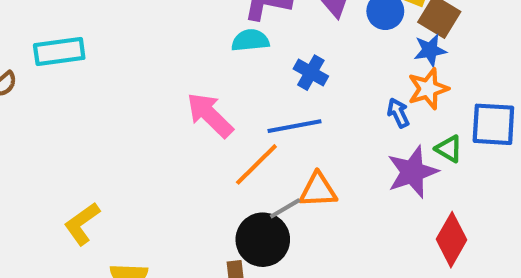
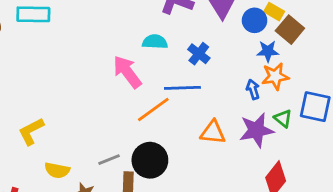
cyan semicircle: (250, 40) -> (155, 42), moved
blue star: (430, 50) -> (268, 51), moved
orange triangle: (318, 190) -> (213, 132), moved
gray line: (285, 208) -> (109, 160), moved

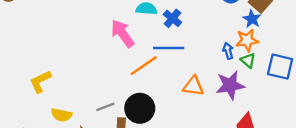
blue star: (268, 51) -> (252, 19), moved, turned 30
blue cross: (199, 54) -> (172, 18), moved
green triangle: (283, 118) -> (248, 60), moved

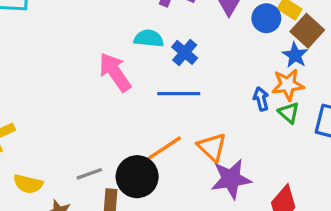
orange line: (144, 66) -> (163, 149), moved
purple star: (230, 85) -> (231, 179), moved
orange triangle: (193, 86) -> (212, 147), turned 35

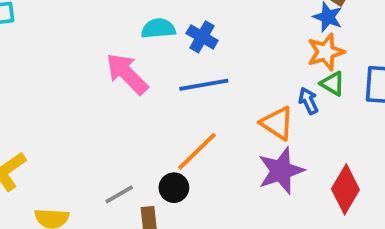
blue arrow: (261, 99) -> (308, 101), moved
orange triangle: (212, 147) -> (277, 123), moved
black circle: (137, 177) -> (174, 188), size x0.6

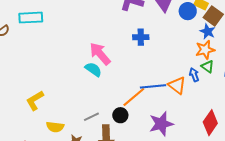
cyan semicircle: (158, 28) -> (93, 69), moved, turned 36
blue cross: (202, 37) -> (141, 37), turned -35
blue line: (204, 85) -> (153, 86), moved
purple star: (281, 171) -> (161, 124), moved

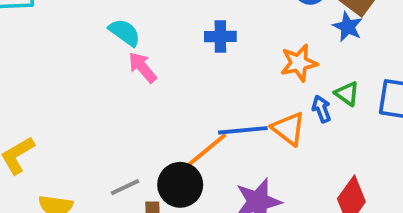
orange star: (205, 50) -> (299, 63), moved
pink arrow: (100, 54) -> (143, 67), size x0.7
cyan semicircle: (93, 69) -> (125, 32), moved
black circle: (120, 115) -> (180, 185), size x1.5

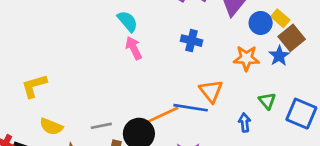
orange star: (299, 63) -> (246, 58), moved
blue arrow: (321, 109) -> (245, 123), moved
orange triangle: (289, 129) -> (211, 91), moved

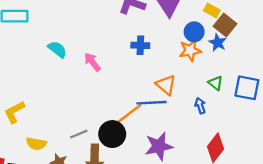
cyan semicircle: (128, 21) -> (57, 49), moved
blue circle: (261, 23) -> (194, 32), moved

